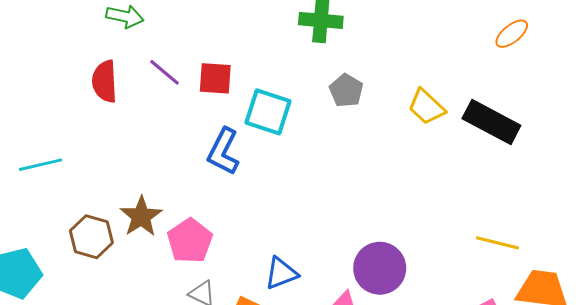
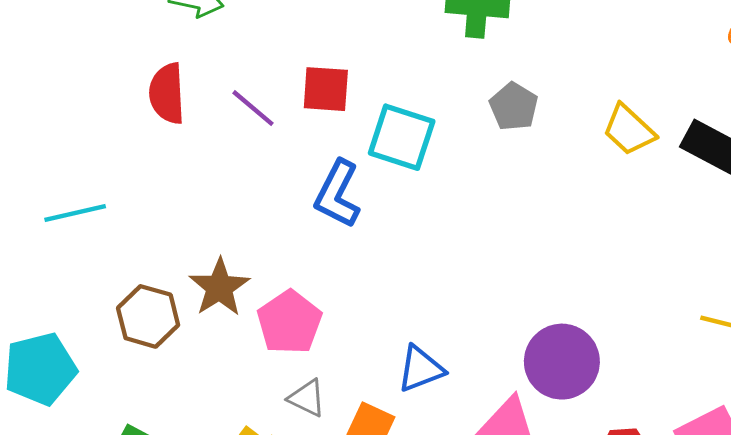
purple line: (164, 72) -> (253, 108), moved

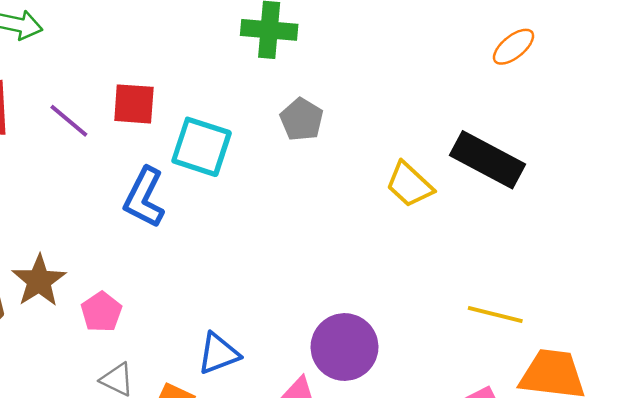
yellow trapezoid: (629, 130) -> (409, 185), moved
pink pentagon: (289, 322) -> (101, 312), size x0.7

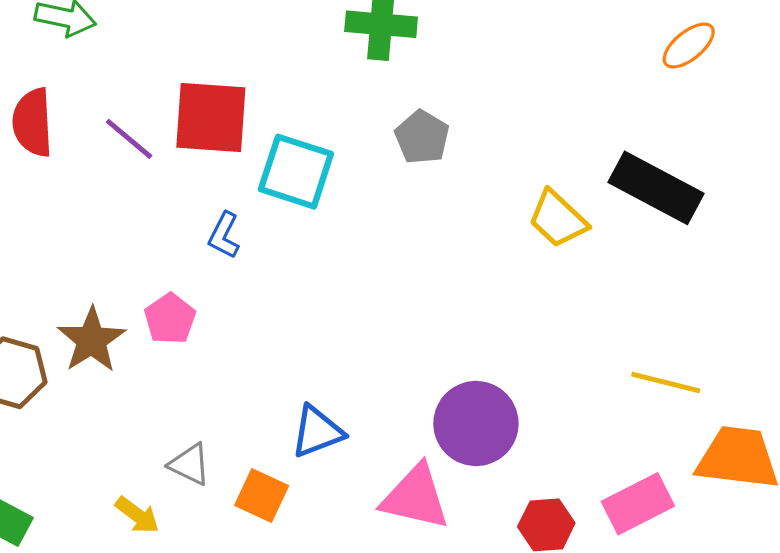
red square: (134, 104) -> (211, 118), size x1.4
blue L-shape: (144, 198) -> (224, 235), size x0.6
pink pentagon: (101, 312) -> (170, 319), moved

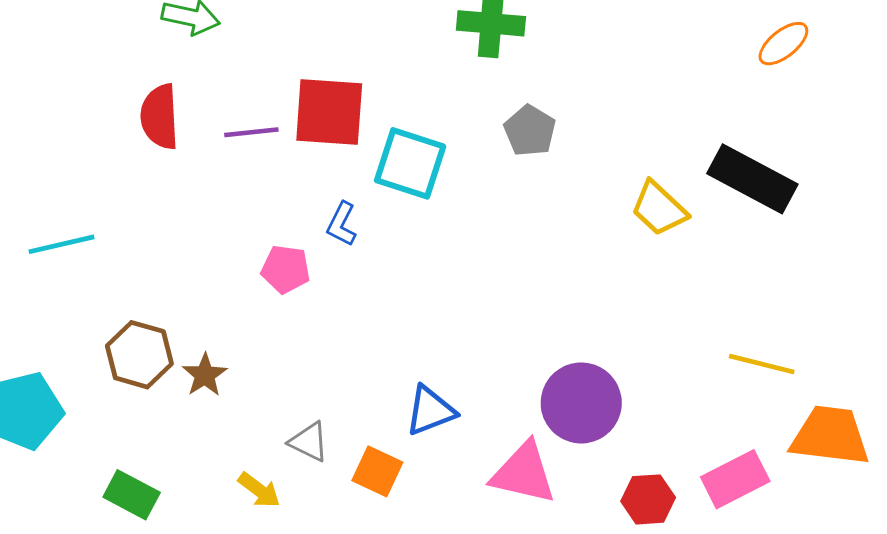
purple line: (129, 139) -> (251, 132), turned -46
pink pentagon: (170, 319) -> (286, 269), moved, turned -30
brown star: (91, 340) -> (205, 375), moved, size x0.7

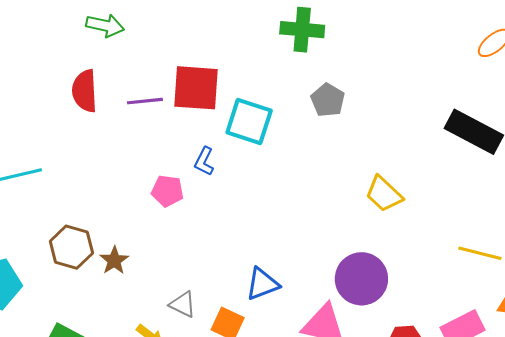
yellow trapezoid: (659, 208) -> (384, 194), moved

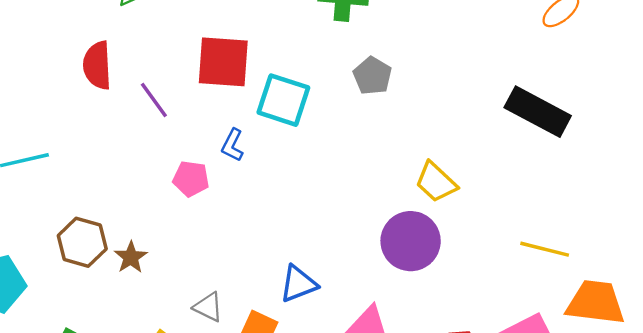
purple line: (145, 101) -> (154, 100), moved, turned 60
purple circle: (361, 279) -> (411, 241), moved

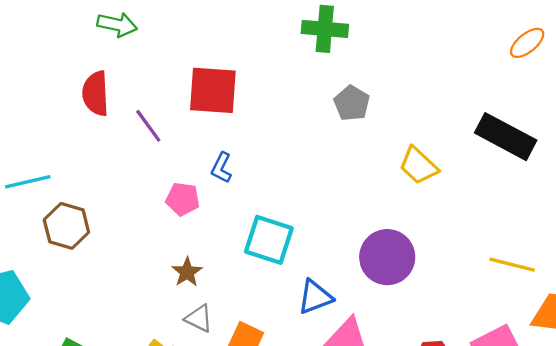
cyan square: (283, 100) -> (269, 240), moved
yellow trapezoid: (436, 182) -> (418, 166), moved
brown hexagon: (82, 242) -> (66, 226), moved
brown star: (131, 257) -> (187, 272), moved
blue triangle: (298, 284) -> (315, 297), moved

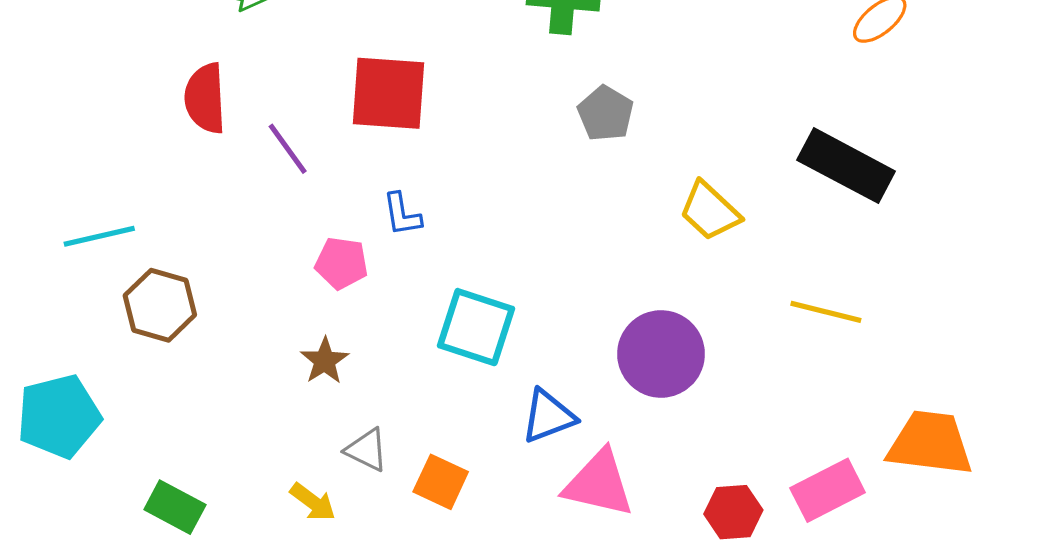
blue L-shape: (221, 168) -> (402, 214), turned -36
yellow line: (512, 265) -> (826, 312), moved
brown star: (187, 272) -> (325, 361), moved

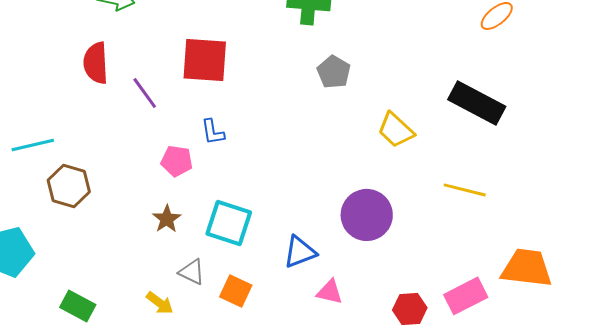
cyan square: (476, 327) -> (229, 223), moved
pink triangle: (599, 484) -> (330, 292), size x0.6

